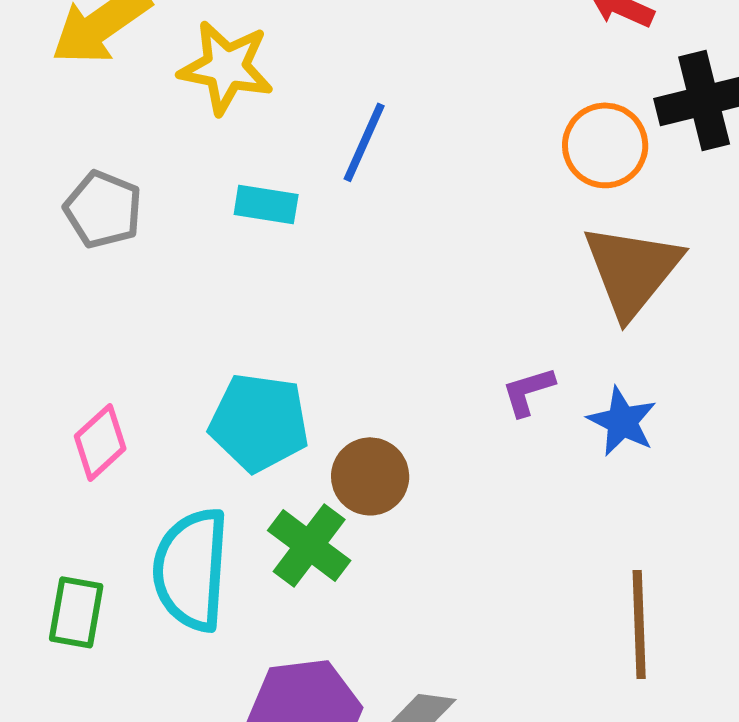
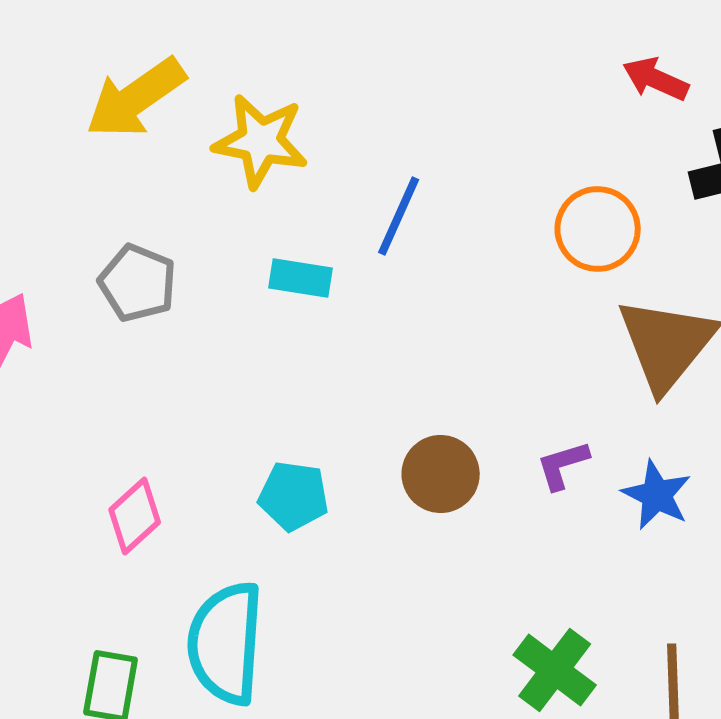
orange circle: (605, 145) -> (598, 229), moved
cyan pentagon: (259, 422) -> (294, 496), size x0.7
brown circle: (370, 476) -> (441, 474), moved
green cross: (309, 545) -> (555, 670), moved

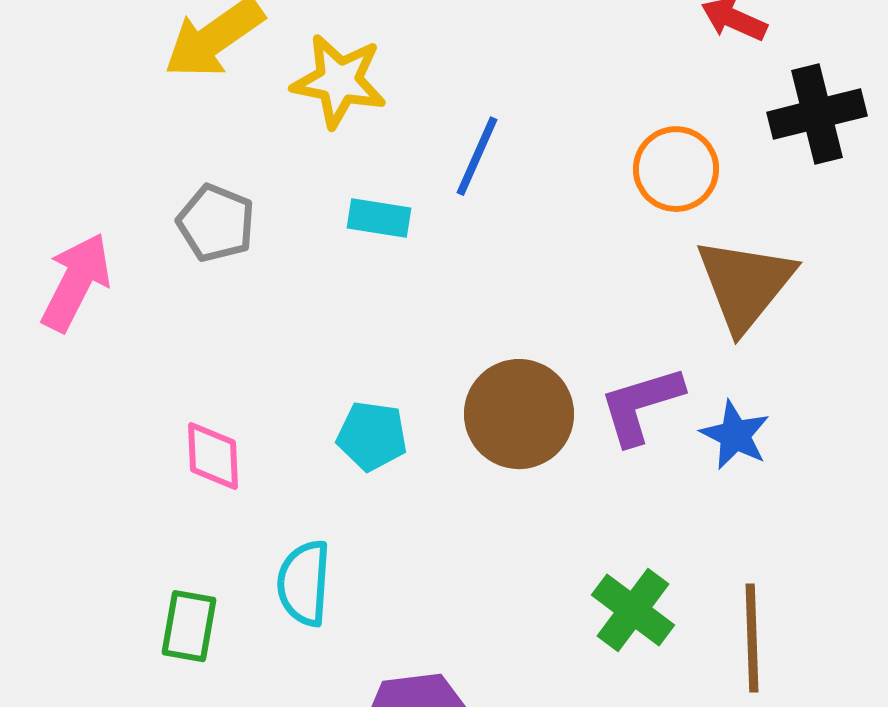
purple L-shape: (563, 465) -> (641, 405), size x1.6
brown circle: (441, 474) -> (519, 414), size x1.4
pink diamond: (135, 516) -> (213, 456), turned -50
cyan semicircle: (226, 643) -> (304, 583), size x0.7

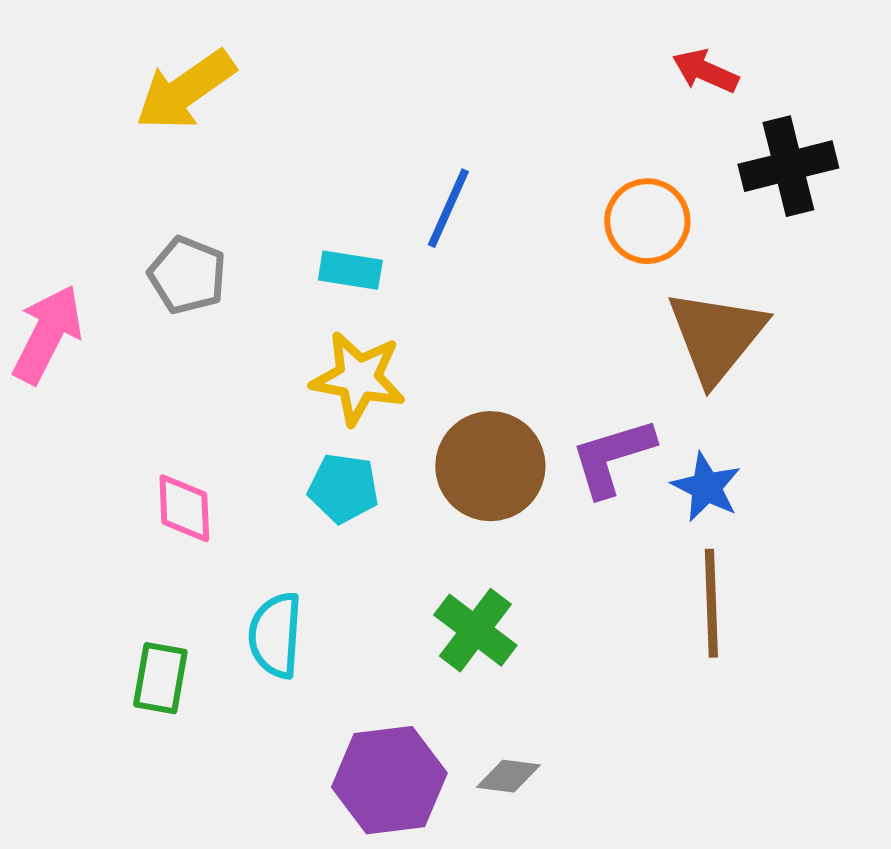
yellow star: (339, 81) -> (358, 378), moved
green cross: (633, 610) -> (475, 630), moved
brown line: (752, 638) -> (711, 603), moved

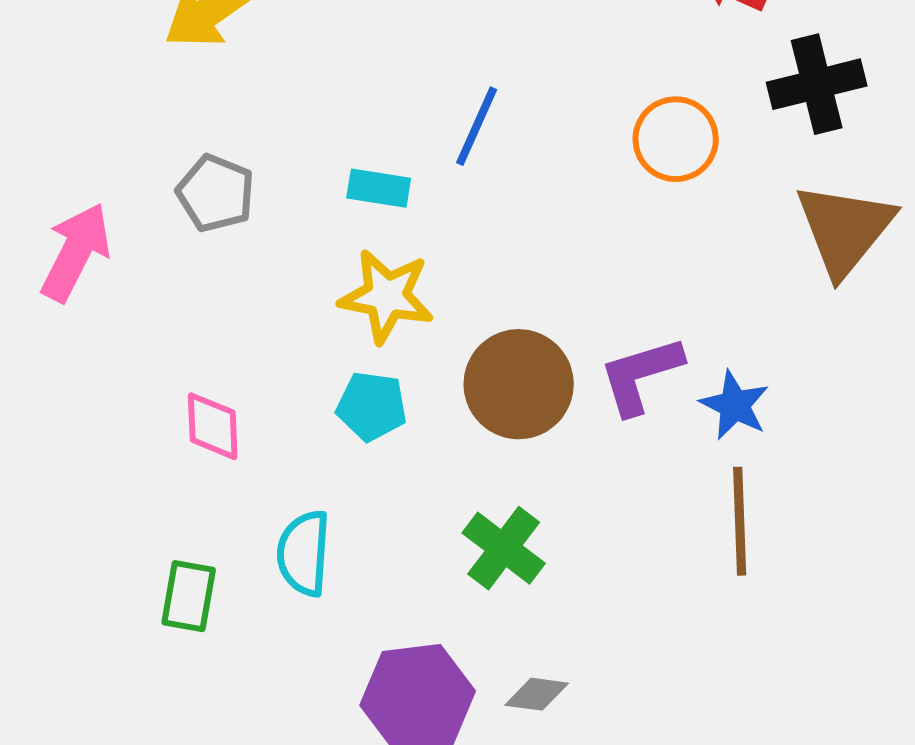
brown triangle: (716, 336) -> (845, 229), moved

